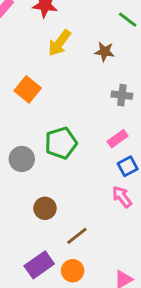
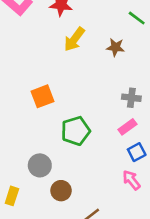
orange square: (28, 89) -> (42, 96), moved, turned 30
gray cross: (122, 95) -> (131, 98), moved
gray circle: (22, 159) -> (40, 165), moved

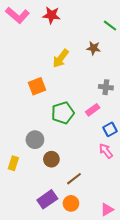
yellow arrow: (74, 39) -> (61, 58), moved
pink rectangle: (127, 127) -> (93, 110), moved

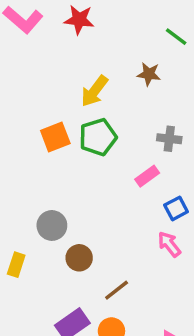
green pentagon: (63, 113) -> (98, 137), moved

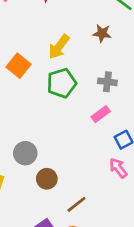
orange square: (55, 137) -> (19, 66), moved, turned -30
gray cross: (169, 139) -> (107, 82), moved

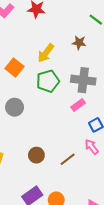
gray cross: (107, 82) -> (83, 80), size x1.6
gray circle: (25, 153) -> (15, 107), moved
brown line: (76, 204) -> (68, 159), moved

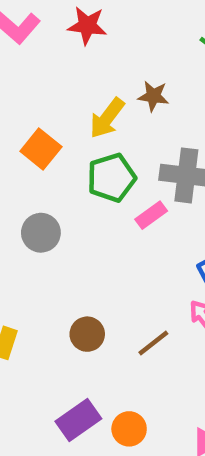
brown star: (79, 43) -> (153, 96), moved
pink rectangle: (78, 105) -> (151, 215), moved

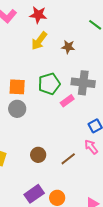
yellow arrow: (107, 118) -> (39, 41), moved
orange square: (41, 149) -> (17, 87), moved, turned -36

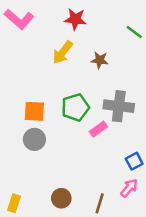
red star: (38, 15) -> (75, 19), moved
pink arrow: (91, 147) -> (129, 188), turned 77
brown line: (68, 159) -> (100, 203), turned -35

